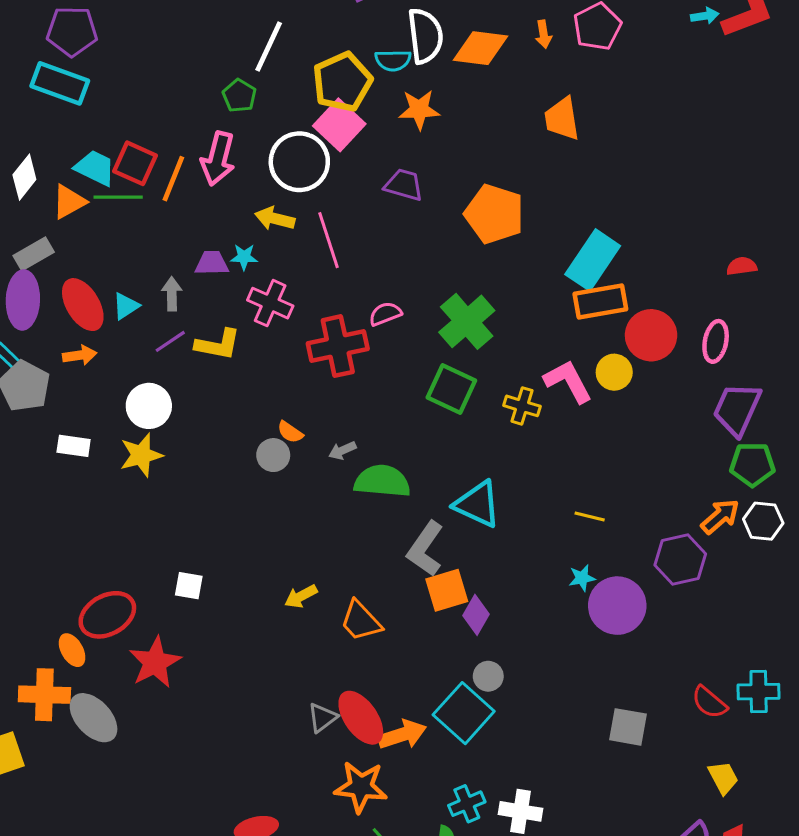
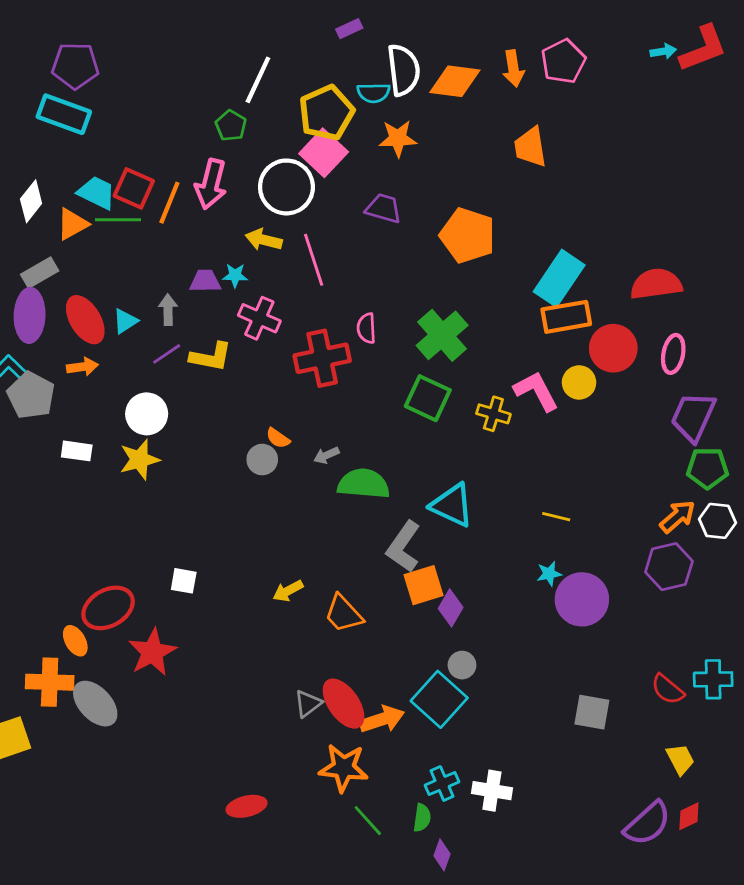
orange arrow: (544, 34) -> (513, 68), size x1.4
red semicircle: (742, 266) -> (656, 284), moved, size x1.8
pink semicircle: (385, 314) -> (366, 328), turned -72
purple hexagon: (680, 560) -> (669, 567), moved

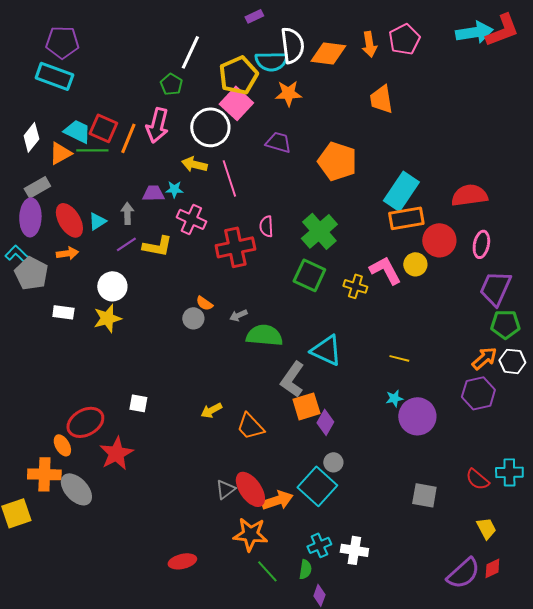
cyan arrow: (663, 51) -> (474, 32), size x2.0
cyan semicircle: (374, 93) -> (271, 61), size x1.4

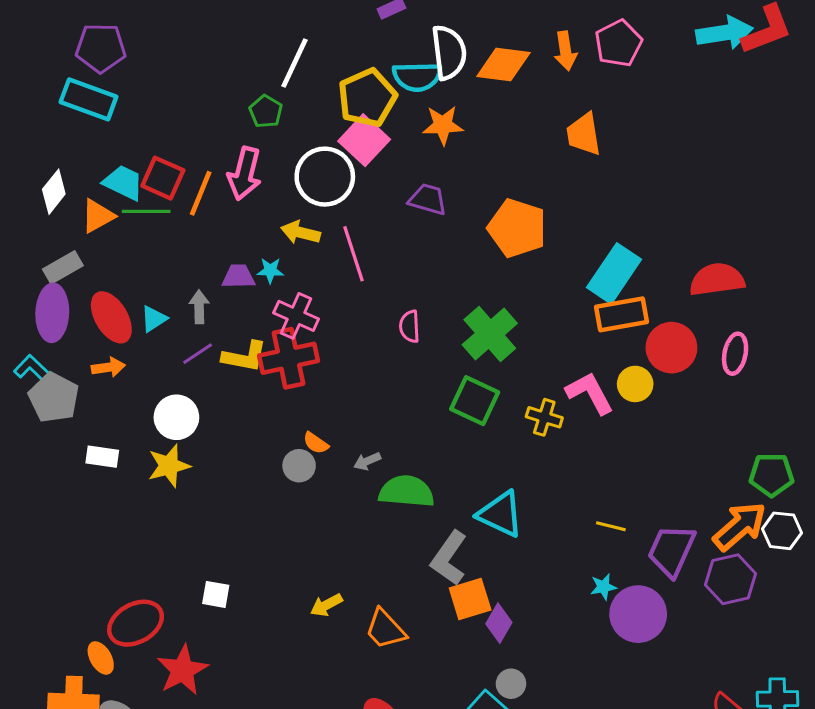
red cross: (235, 247) -> (288, 358), moved
purple trapezoid: (495, 288) -> (671, 550), moved
orange arrow: (484, 358) -> (740, 526), size x1.4

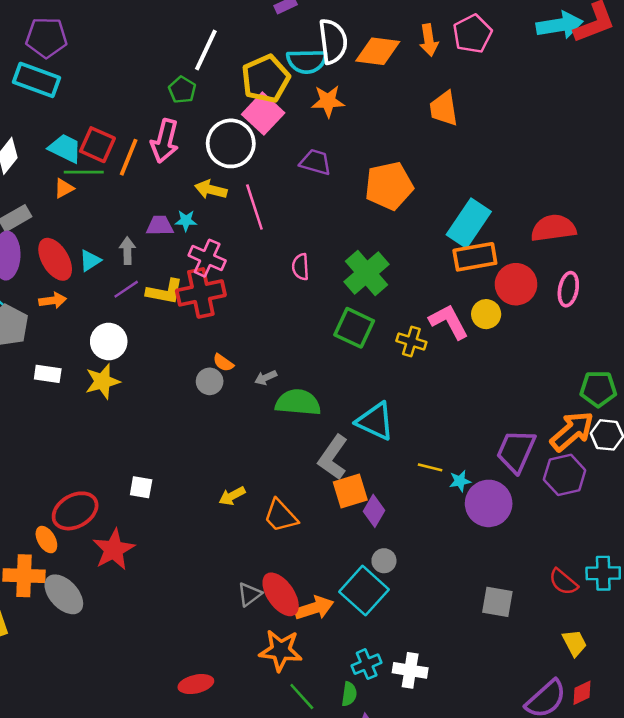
orange triangle: (98, 216) -> (64, 188), moved, size x0.7
orange pentagon: (517, 228) -> (389, 186), turned -30
yellow line: (611, 526) -> (430, 467), moved

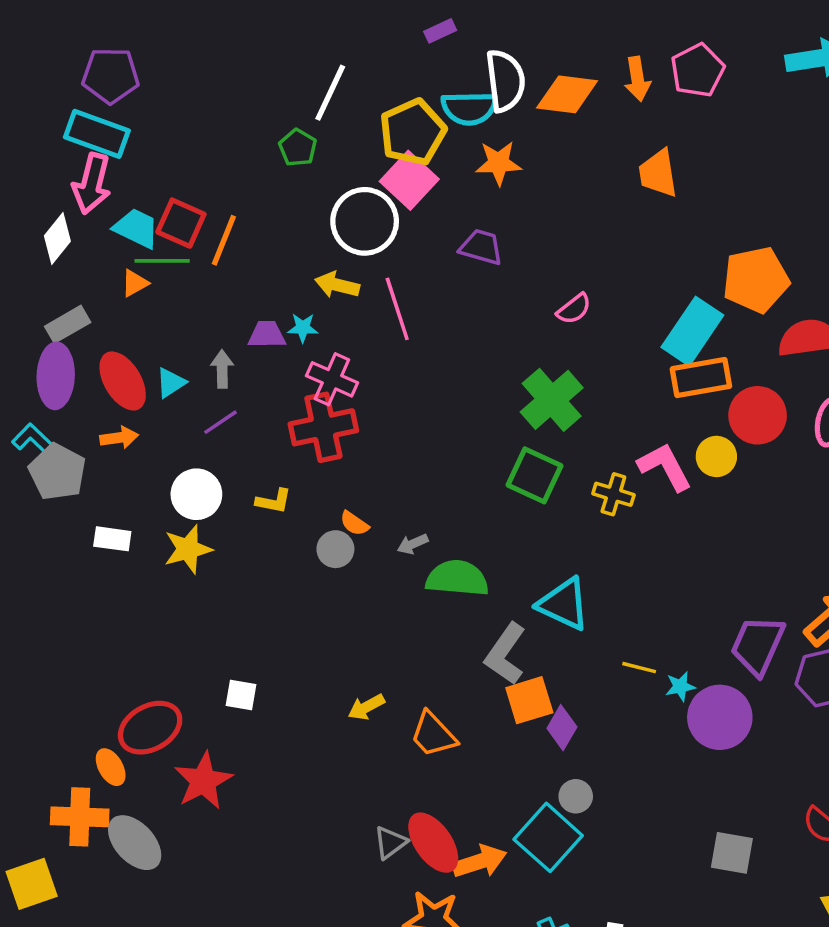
pink arrow: (165, 141) -> (92, 184), moved
orange pentagon: (389, 186) -> (756, 280), moved
pink semicircle: (301, 267) -> (574, 309), moved, turned -125
yellow L-shape: (165, 292) -> (274, 501), moved, size x0.7

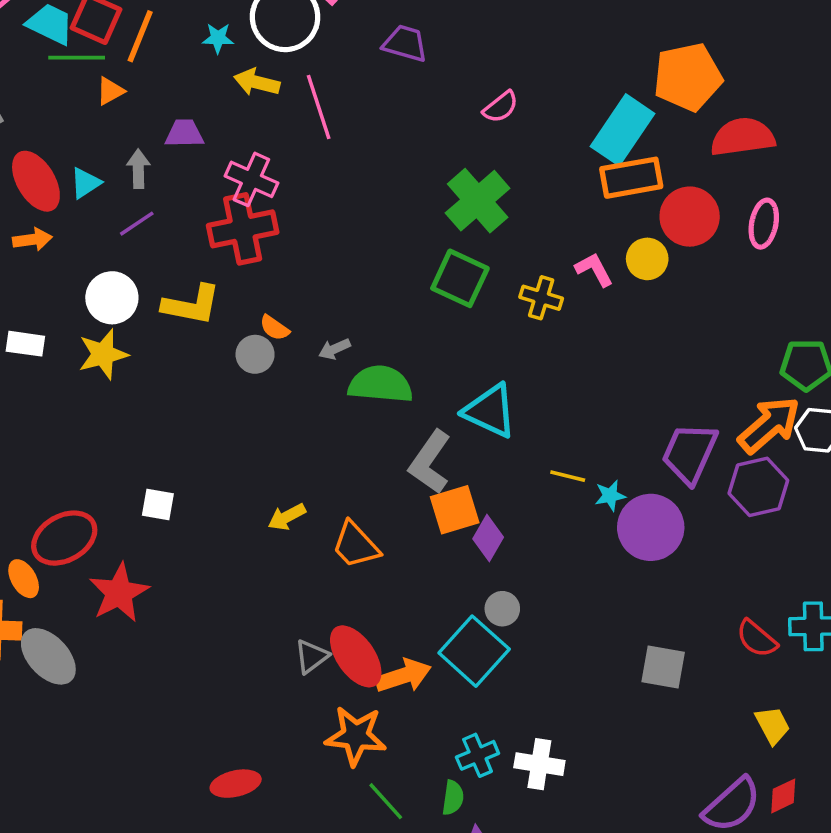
orange triangle: (135, 283) -> (110, 91), moved
cyan star: (303, 328) -> (218, 38), moved
pink L-shape: (665, 467) -> (594, 270), size x0.7
yellow L-shape: (274, 501) -> (191, 305), size x1.6

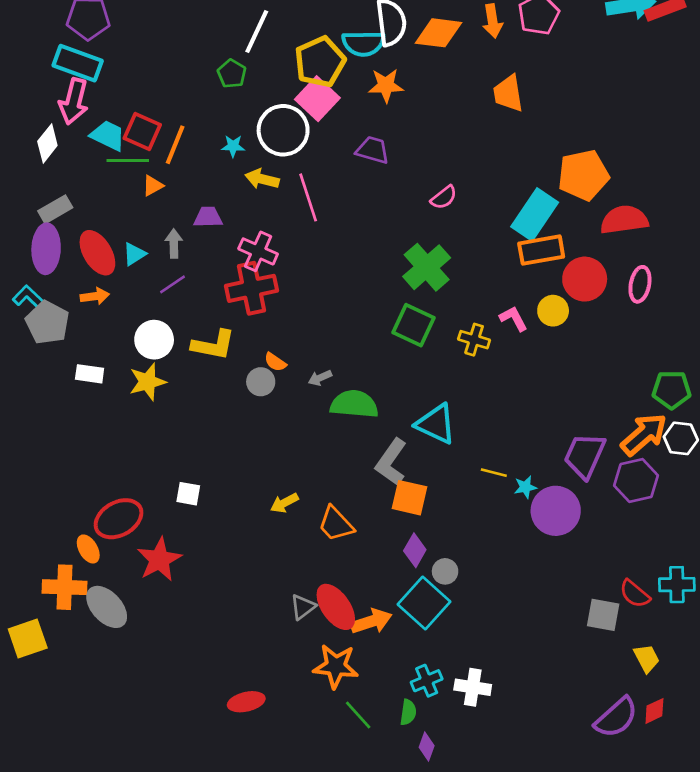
orange square: (455, 510) -> (410, 498), turned 30
purple diamond: (488, 538) -> (415, 550), moved
gray square: (663, 667) -> (603, 615), moved

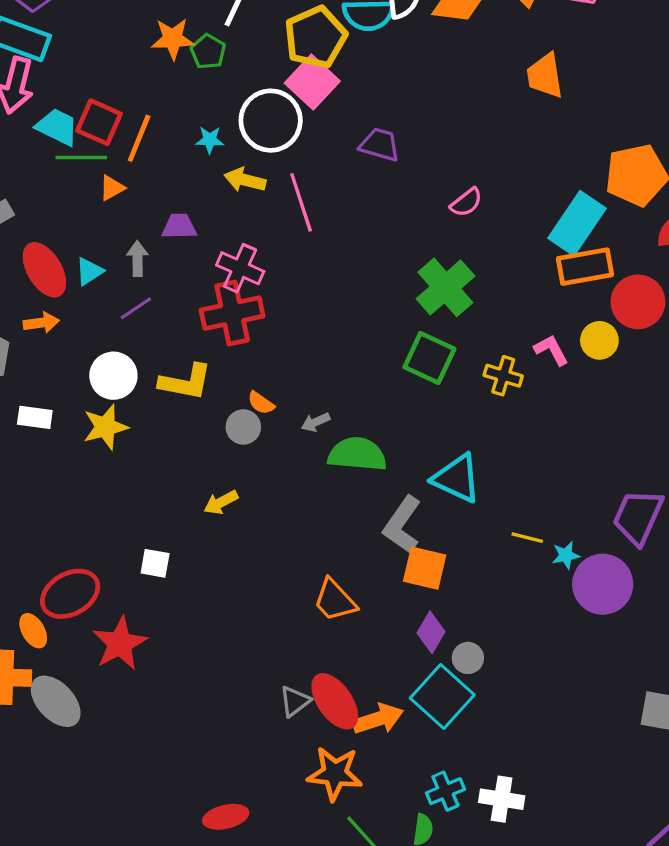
orange star: (386, 85) -> (173, 39), moved
yellow arrow: (284, 503) -> (221, 502), moved

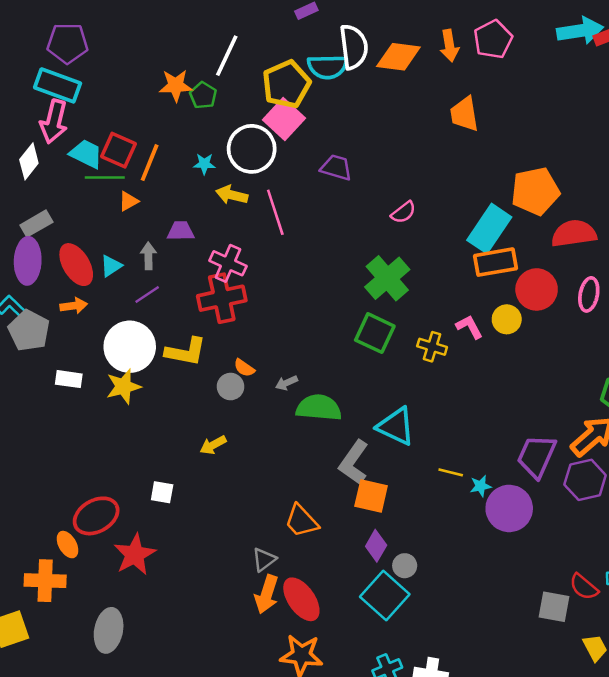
white circle: (113, 376) -> (130, 347), size x1.4
gray ellipse: (56, 701) -> (109, 630), moved, turned 54
gray triangle: (295, 701) -> (264, 559), moved
orange arrow: (378, 719) -> (267, 594), moved, turned 126

